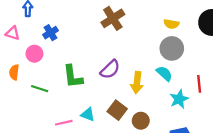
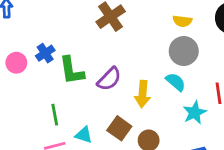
blue cross: (51, 33) -> (45, 53), moved
green L-shape: (73, 77) -> (72, 71), moved
green line: (40, 89) -> (55, 115), moved, turned 63

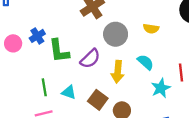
yellow semicircle: (182, 21) -> (151, 29), moved
gray circle: (184, 51) -> (116, 34), moved
cyan triangle: (84, 135) -> (69, 92), moved

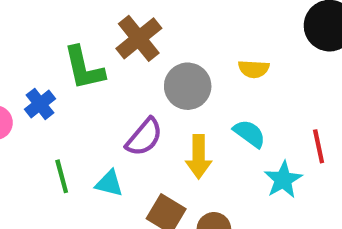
green L-shape: (59, 51) -> (84, 68), moved
green line: (44, 87) -> (62, 176), moved
cyan triangle: (69, 92) -> (109, 183), moved

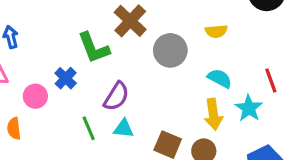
purple semicircle: (144, 137) -> (116, 96), moved
yellow arrow: (199, 157) -> (213, 114), moved

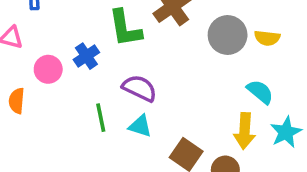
gray circle: (170, 50) -> (228, 35), moved
purple semicircle: (116, 96) -> (139, 88), turned -108

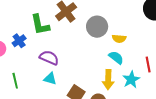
yellow semicircle: (267, 38) -> (119, 39), moved
green line: (101, 118) -> (15, 81), moved

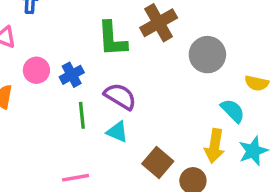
yellow semicircle: (119, 39) -> (257, 83), moved
blue cross: (19, 41) -> (72, 75), moved
green line: (15, 81) -> (82, 115), moved

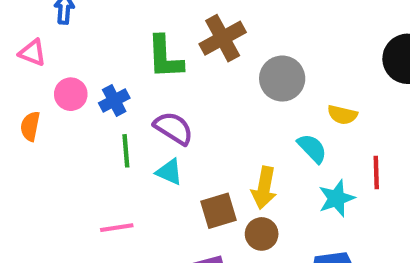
yellow arrow: (214, 146) -> (264, 188), moved
brown square: (158, 163) -> (219, 211), turned 32

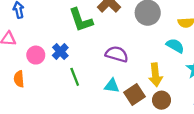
purple semicircle: (174, 128) -> (117, 54), moved
cyan triangle: (169, 172) -> (112, 86), moved

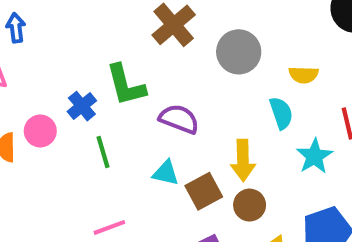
green L-shape: (81, 20) -> (126, 85), moved
cyan semicircle: (175, 46) -> (281, 113), turned 36
pink circle: (36, 55) -> (40, 131), moved

